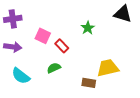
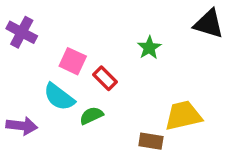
purple cross: (13, 19) -> (22, 32), turned 36
purple arrow: (13, 47) -> (22, 126), moved
cyan semicircle: (21, 76) -> (59, 97), moved

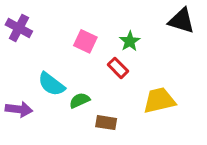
pink square: (73, 61) -> (85, 41), moved
red rectangle: (105, 78) -> (118, 68), moved
brown rectangle: (151, 141) -> (106, 123), moved

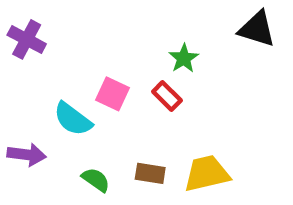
pink square: (85, 41) -> (113, 94), moved
green semicircle: (80, 100) -> (96, 180), moved, turned 60
yellow trapezoid: (159, 100) -> (207, 173), moved

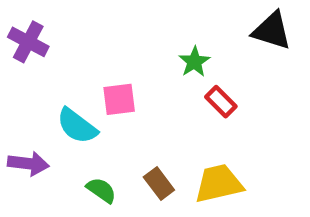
pink square: (113, 94) -> (119, 99), turned -32
red rectangle: (167, 96) -> (221, 102), moved
brown rectangle: (150, 173) -> (159, 184), turned 44

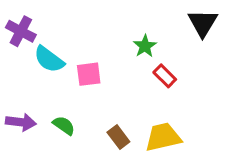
black triangle: (272, 31) -> (203, 23), turned 44
cyan semicircle: (77, 126) -> (49, 59), moved
green semicircle: (101, 190) -> (64, 125), moved

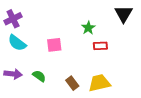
purple cross: (21, 31) -> (13, 19), turned 36
cyan semicircle: (49, 59) -> (17, 43), moved
red rectangle: (165, 76) -> (100, 46), turned -48

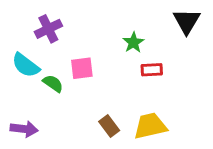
purple cross: (13, 19) -> (48, 29), moved
purple arrow: (13, 74) -> (24, 129), moved
green semicircle: (39, 76) -> (53, 83), moved

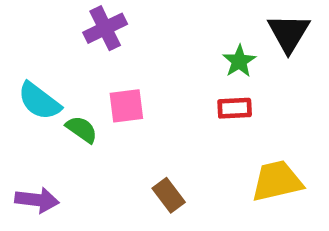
purple cross: (48, 29) -> (105, 28), moved
green star: (133, 42) -> (239, 61), moved
yellow trapezoid: (150, 126) -> (277, 181), moved

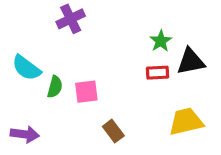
black triangle: (289, 33) -> (191, 62), moved, turned 48
pink square: (126, 106) -> (86, 92), moved
green semicircle: (82, 129) -> (55, 87), turned 70

